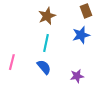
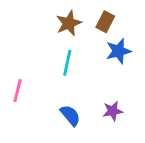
brown rectangle: (86, 11) -> (105, 22), moved, turned 48
blue semicircle: (44, 67) -> (70, 115), moved

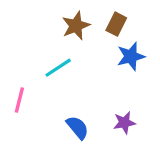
cyan line: (67, 63) -> (58, 68), moved, turned 45

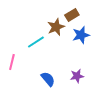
brown rectangle: (116, 24) -> (72, 15), turned 32
brown star: (76, 26) -> (56, 27), moved

